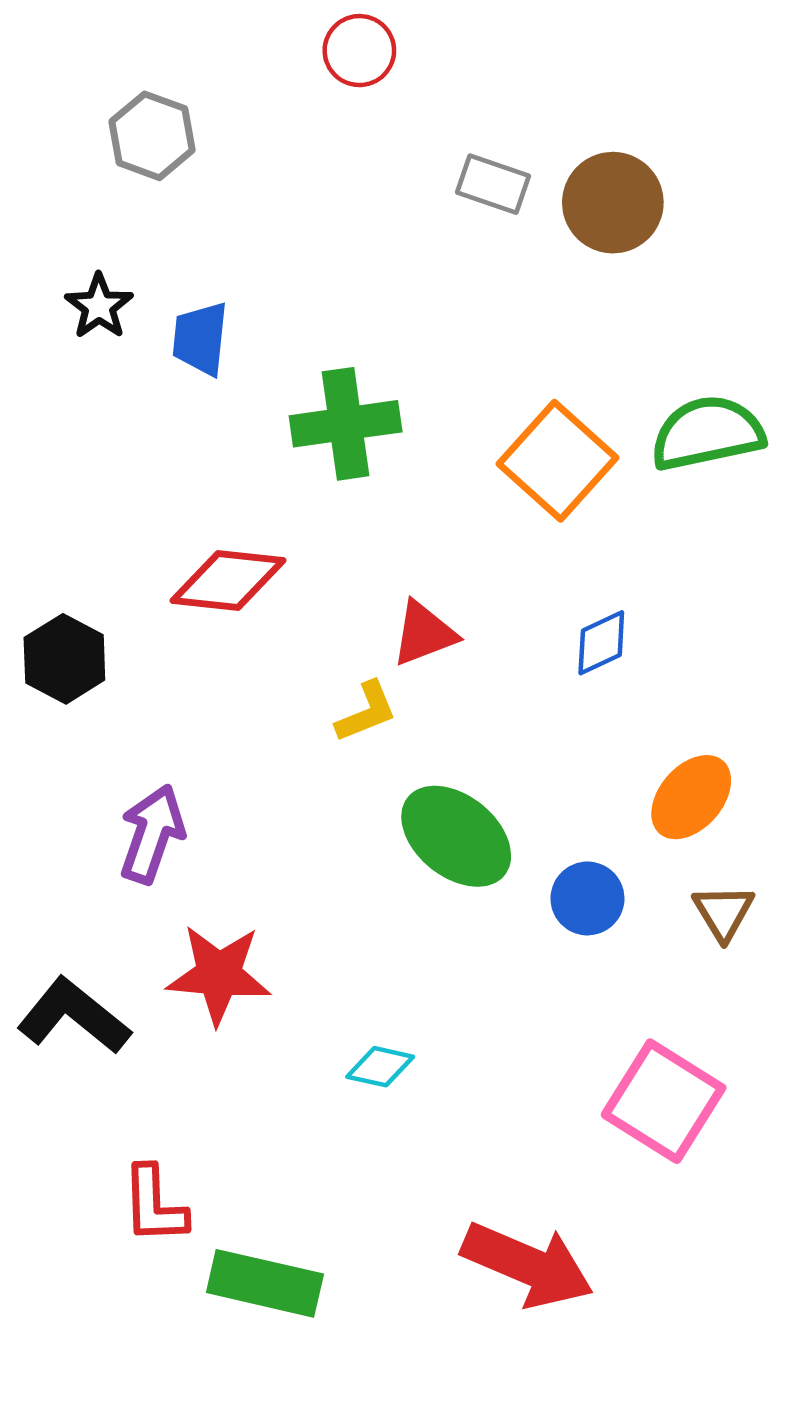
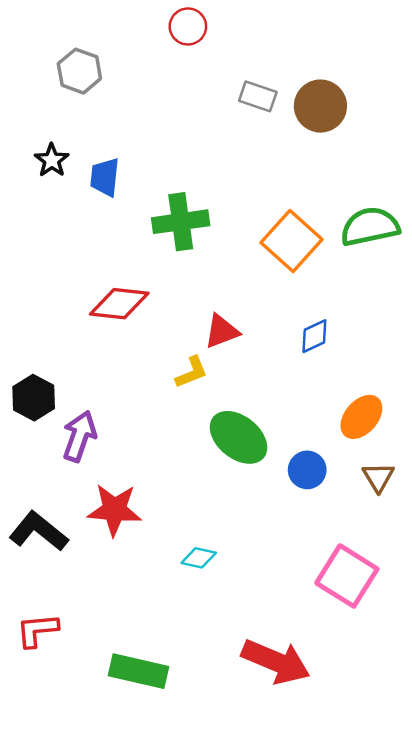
black hexagon: (64, 659) -> (34, 398), moved
red L-shape: (154, 1205) -> (37, 630), moved, turned 87

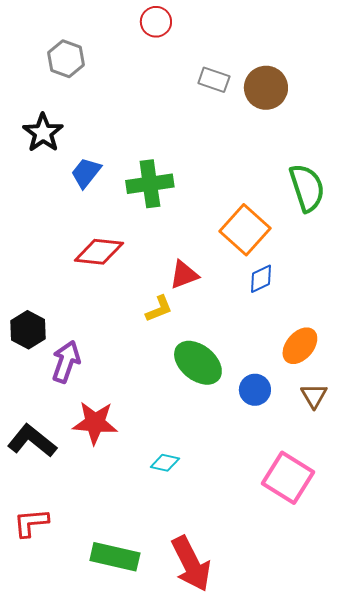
black star: (52, 160) -> (43, 133), size x1.4
blue trapezoid: (105, 177) -> (86, 173), moved, turned 32
green semicircle: (370, 227) -> (307, 188), turned 84
orange square: (292, 241) -> (245, 230), moved
red arrow: (276, 662) -> (191, 564), moved, turned 40

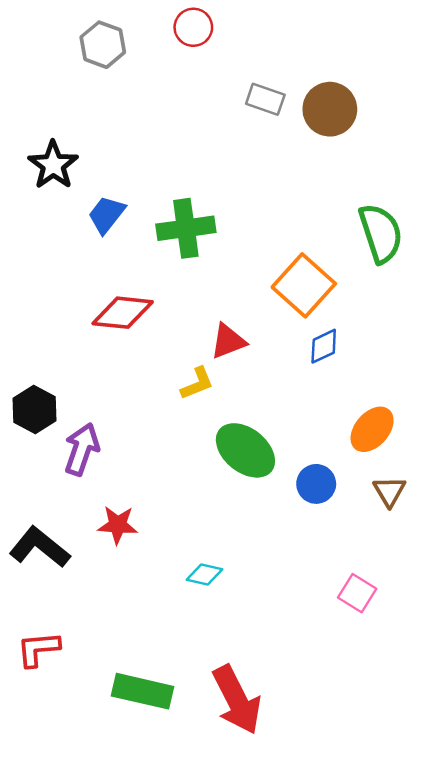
gray hexagon: (66, 59) -> (103, 45), moved
red star: (95, 423) -> (118, 525), size x0.7
pink square: (288, 478) -> (357, 593), size x0.6

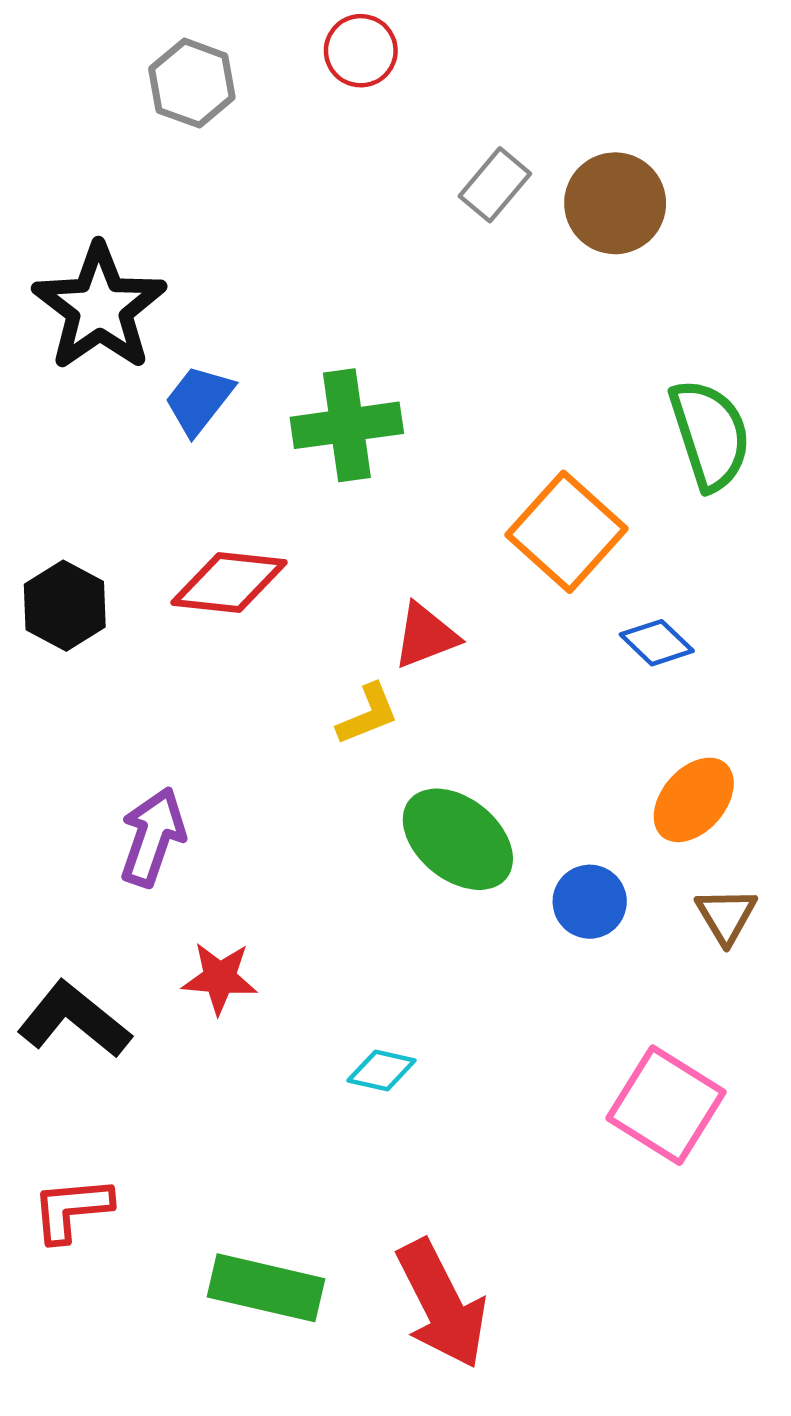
gray rectangle: (265, 99) -> (495, 185), turned -69
black star: (53, 165) -> (99, 307), size x1.4
blue diamond: (324, 346) -> (657, 643), moved, turned 69
black hexagon: (35, 409) -> (65, 606), moved
pink square: (357, 593) -> (666, 1105), size x1.6

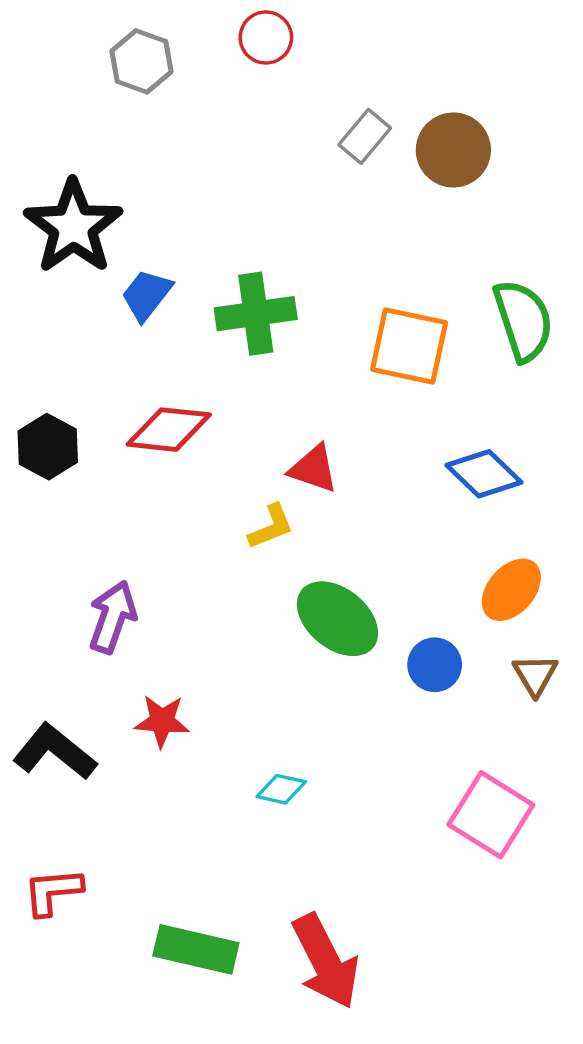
orange square: (567, 532) -> (409, 346), moved, turned -30
red triangle: (425, 636) -> (314, 469), turned 40
blue diamond: (657, 643) -> (484, 474), size x1.4

